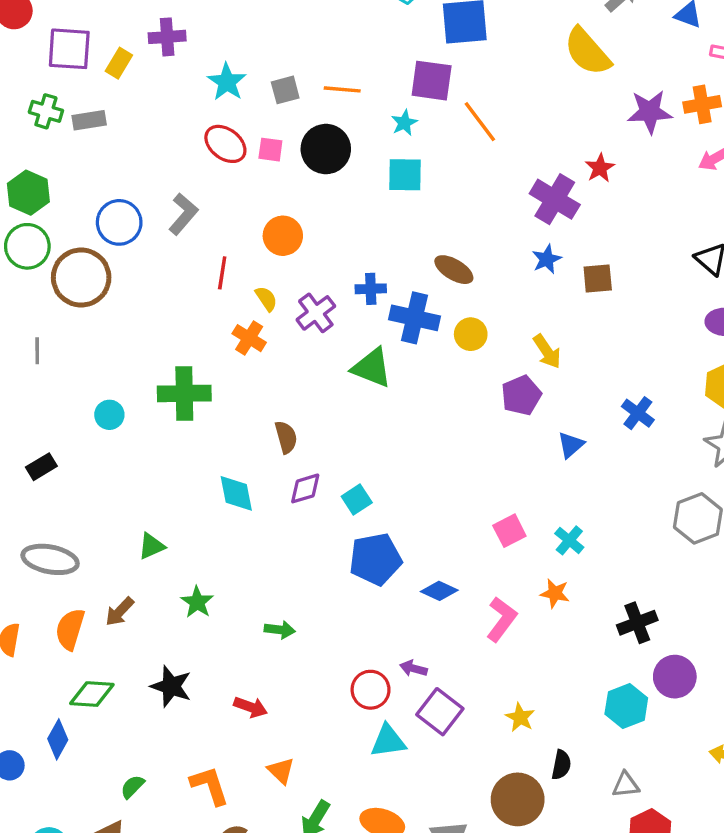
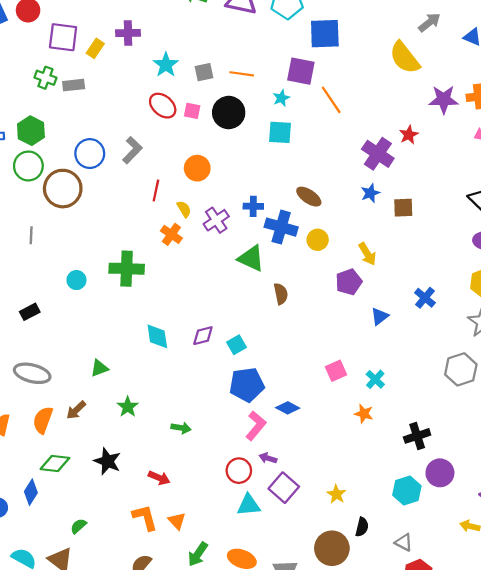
brown semicircle: (286, 437) -> (281, 294), moved
pink L-shape: (502, 619) -> (256, 426), moved
gray triangle: (626, 785) -> (404, 542), turned 30
orange L-shape: (210, 786) -> (145, 517), moved

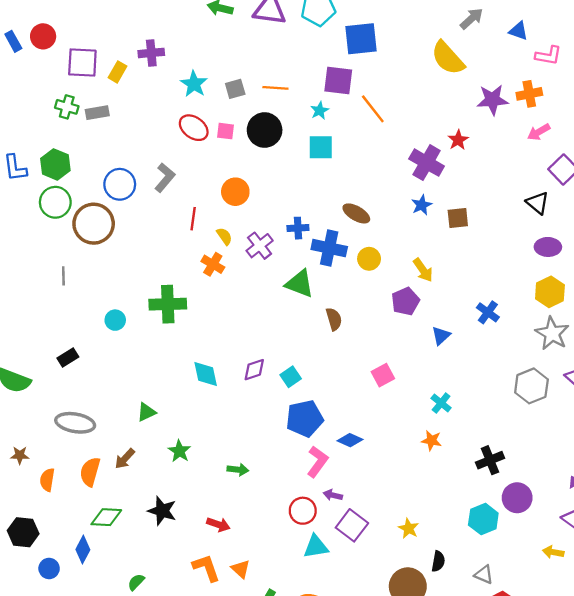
pink square: (336, 371) -> (383, 375), moved

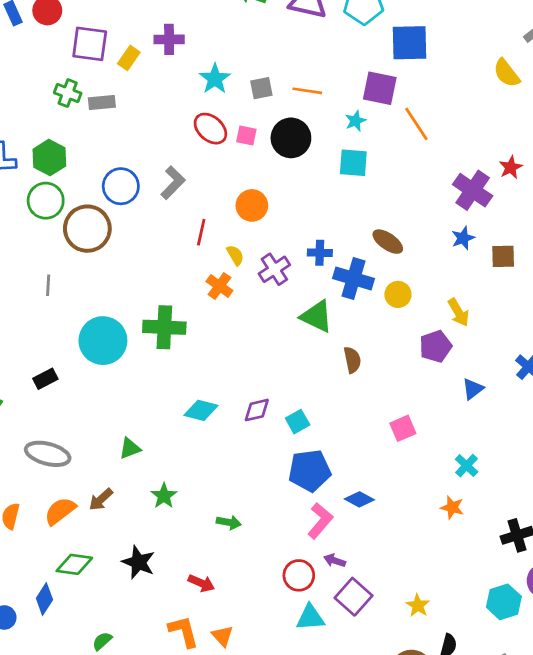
yellow semicircle: (448, 58) -> (507, 73), size x0.7
cyan circle: (115, 320) -> (103, 341), size x2.0
cyan diamond: (206, 374) -> (201, 410), turned -68
orange semicircle: (90, 472) -> (60, 511), turned 32

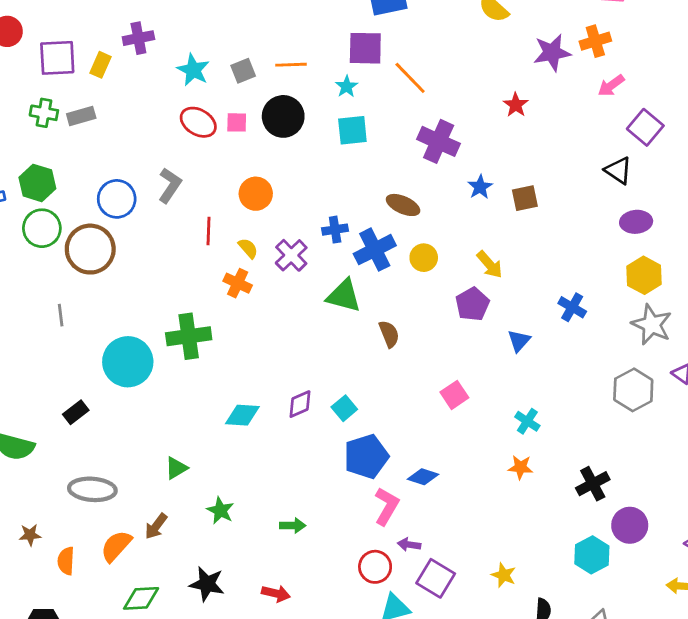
purple cross: (473, 190) -> (439, 141), moved
blue cross: (354, 278) -> (375, 250), turned -33

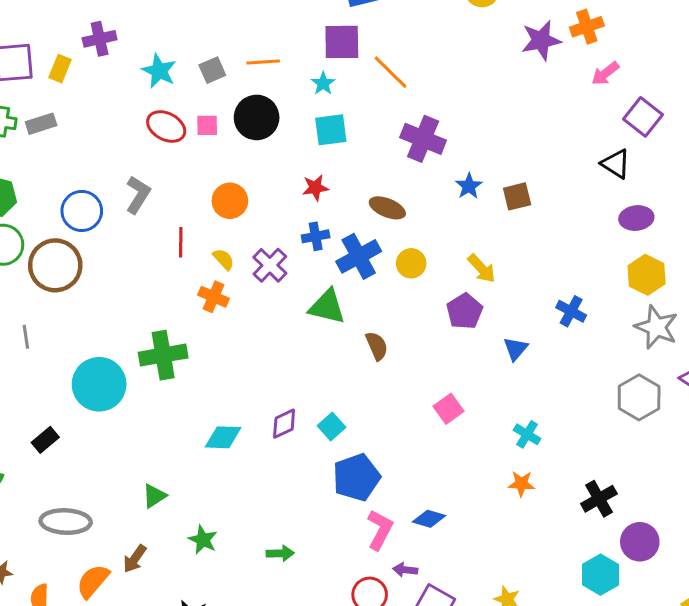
red star: (516, 105) -> (315, 188), moved, turned 30
blue diamond: (423, 477) -> (429, 519), moved

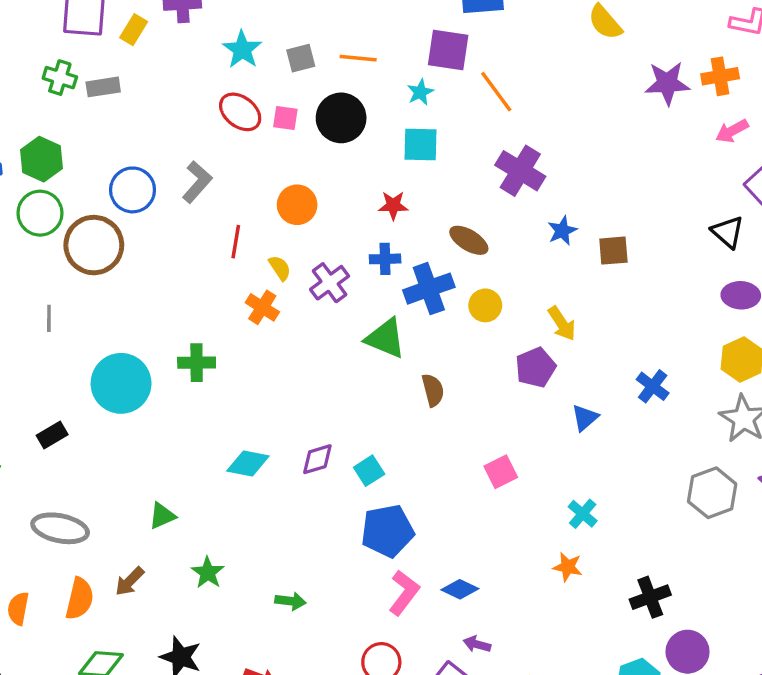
green cross: (163, 355) -> (197, 363), size x0.7
purple arrow: (405, 570) -> (477, 644), moved
orange semicircle: (93, 581) -> (80, 599), turned 144

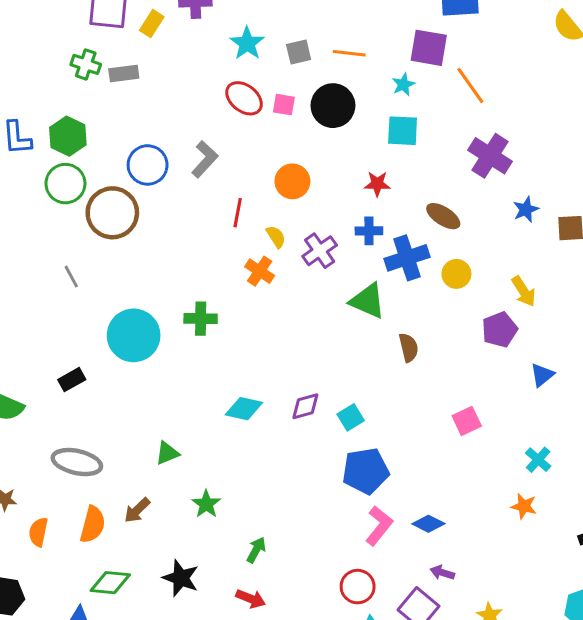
gray line: (49, 318) -> (71, 277), turned -30
green arrow: (290, 601) -> (256, 550), moved, turned -70

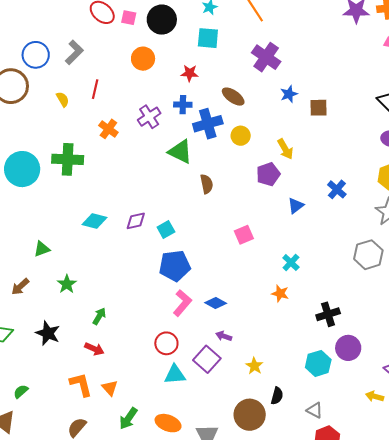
orange circle: (292, 181) -> (143, 59), moved
yellow semicircle: (276, 237) -> (63, 99), moved
green cross: (201, 319) -> (68, 159), size x1.4

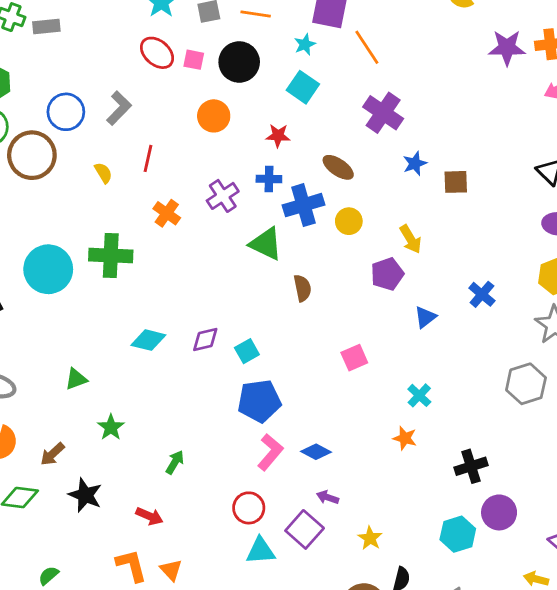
cyan square: (208, 38) -> (303, 87), turned 30
brown arrow: (20, 287) -> (52, 454), moved
green arrow: (99, 316) -> (175, 462), moved

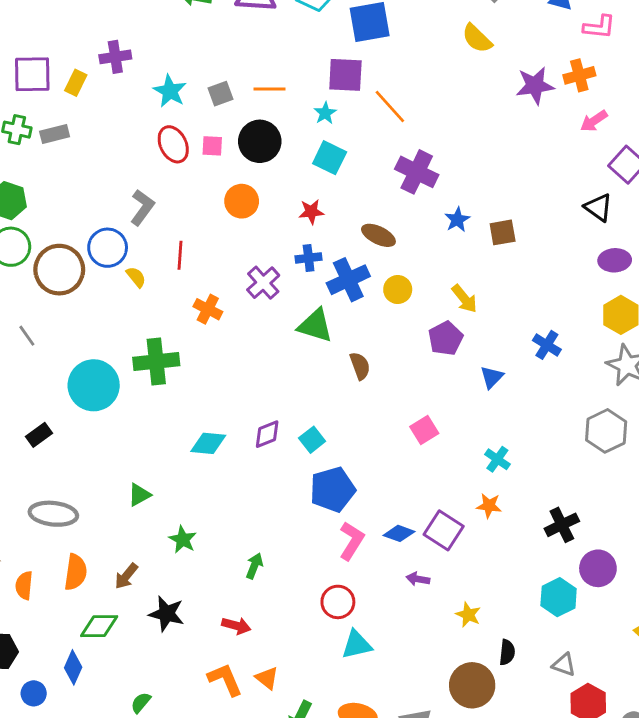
red ellipse: (157, 53) -> (173, 144), turned 32
blue circle: (66, 112) -> (108, 248), moved
purple square: (305, 529) -> (444, 530), moved

